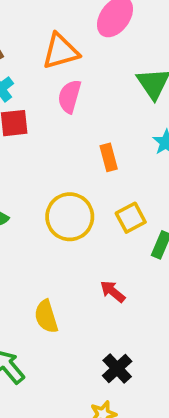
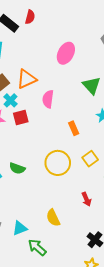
orange triangle: (61, 51) -> (27, 79), moved
red arrow: (113, 291) -> (86, 199), turned -144

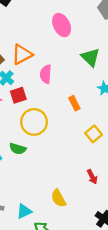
pink ellipse: (66, 53) -> (62, 25), turned -50
yellow circle: (58, 163) -> (34, 122), moved

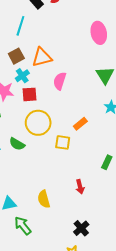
pink ellipse: (62, 25) -> (99, 33), moved
orange rectangle: (74, 103) -> (80, 124), moved, turned 64
yellow square: (94, 134) -> (63, 142), moved, turned 35

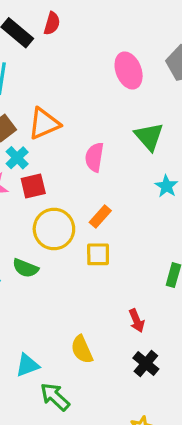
pink semicircle: (60, 81) -> (94, 157), moved
orange rectangle: (80, 124) -> (100, 216), moved
black cross: (81, 228) -> (146, 364), moved

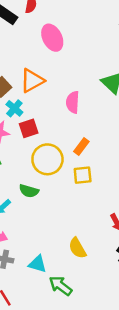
pink ellipse: (129, 70) -> (52, 38), moved
cyan triangle: (27, 365) -> (37, 264), turned 42

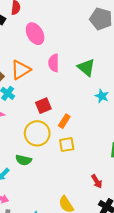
pink semicircle: (73, 102) -> (54, 63), moved
red square: (29, 128) -> (43, 106), moved

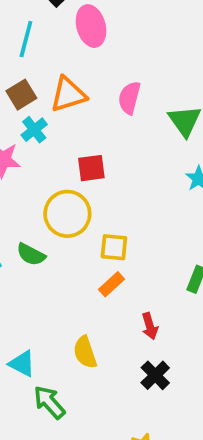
pink ellipse: (35, 34) -> (91, 26), moved
orange rectangle: (64, 121) -> (112, 284), moved

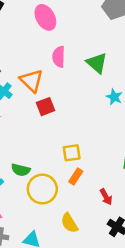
pink ellipse: (91, 26) -> (45, 17), moved
orange triangle: (68, 94) -> (31, 81), moved, turned -45
yellow circle: (67, 214) -> (42, 189), moved

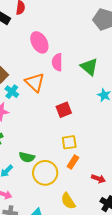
pink ellipse: (45, 17) -> (39, 42), moved
red square: (45, 107) -> (64, 110), moved
red arrow: (106, 197) -> (98, 179), turned -40

